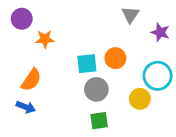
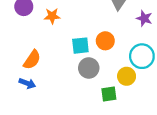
orange star: (45, 39) -> (52, 16), moved
green square: (99, 121) -> (109, 94), moved

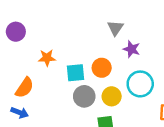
orange star: (52, 16) -> (47, 58), moved
purple star: (144, 18) -> (131, 49), moved
yellow circle: (127, 76) -> (112, 96), moved

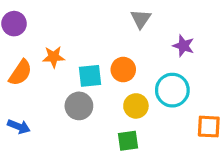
purple star: (131, 49) -> (183, 46), moved
orange semicircle: (25, 88) -> (20, 73), moved
gray circle: (84, 96) -> (79, 106), moved

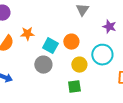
cyan square: (90, 76) -> (50, 46), turned 35

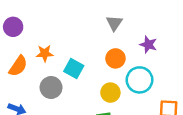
orange circle: (71, 42) -> (115, 58), moved
gray circle: (43, 65) -> (51, 87), moved

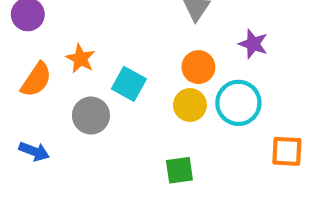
orange star: (45, 53) -> (80, 59), turned 30
yellow circle: (110, 93) -> (190, 105), moved

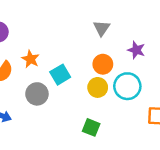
cyan square: (129, 84) -> (60, 75), turned 30
green square: (179, 170) -> (91, 127), turned 30

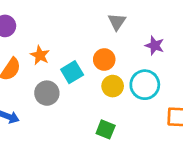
orange circle: (103, 64) -> (104, 59), moved

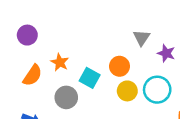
gray triangle: (117, 22) -> (142, 38), moved
cyan square: (72, 72) -> (90, 78), turned -30

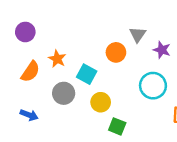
orange circle: (119, 66) -> (116, 52), moved
yellow circle: (127, 91) -> (101, 102), moved

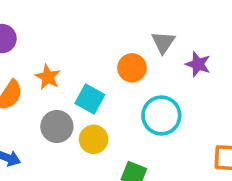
cyan circle: (153, 86) -> (161, 116), moved
yellow circle: (101, 102) -> (94, 139), moved

